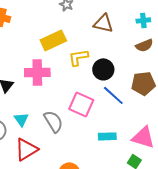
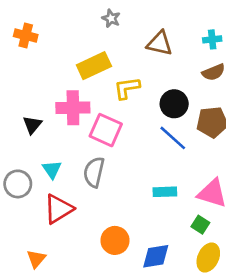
black circle: (103, 69) -> (174, 104), moved
pink square: (81, 104) -> (106, 130), moved
gray semicircle: (53, 121) -> (94, 172), turned -135

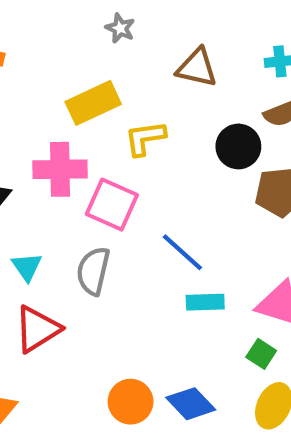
black circle: (174, 104) -> (238, 146), moved
blue line: (173, 138) -> (182, 252), moved
orange circle: (115, 240) -> (131, 402), moved
blue diamond: (156, 256) -> (191, 404), turned 56

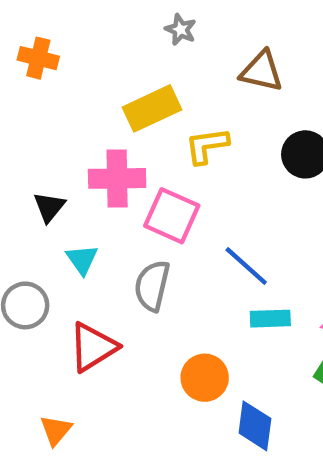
cyan triangle: (27, 267) -> (82, 259), moved
orange circle: (131, 402) -> (205, 378), moved
blue diamond: (191, 404) -> (255, 426), turned 51

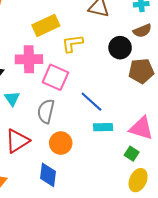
orange circle: (205, 378) -> (61, 143), moved
blue diamond: (255, 426) -> (48, 175), moved

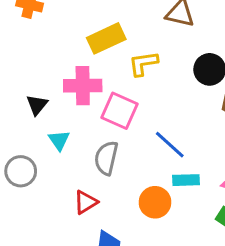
red triangle: (17, 141) -> (86, 202), moved, size x0.7
orange circle: (61, 143) -> (155, 202), moved

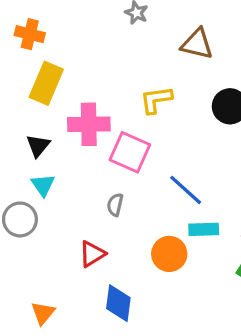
yellow rectangle: (106, 38) -> (46, 83), moved, turned -42
cyan triangle: (59, 140) -> (43, 185), moved
gray semicircle: (106, 158) -> (115, 205), size x0.6

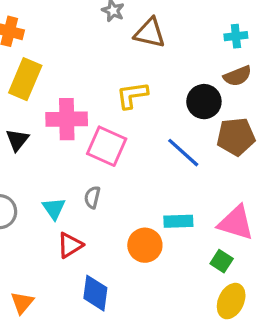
brown triangle: (197, 44) -> (150, 33), moved
cyan triangle: (43, 185) -> (54, 208), moved
blue line: (186, 190) -> (183, 153), moved

